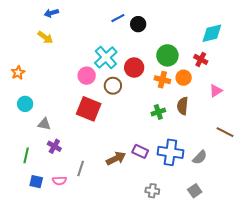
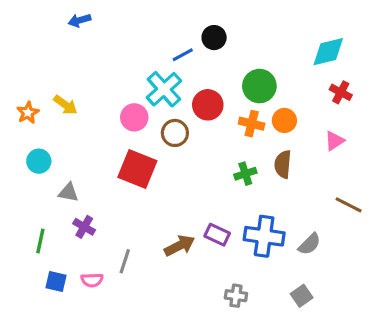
blue line: (118, 18) -> (183, 55), moved
yellow arrow: (45, 37) -> (65, 105), moved
red cross: (201, 59) -> (341, 92), moved

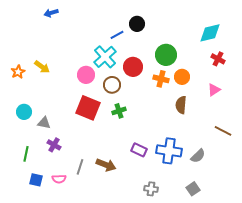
cyan circle: (39, 161) -> (24, 112), moved
green cross: (245, 174) -> (119, 111), moved
brown arrow: (180, 246) -> (106, 165), moved, turned 48

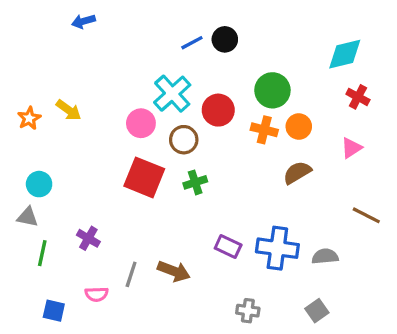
blue line: (117, 35) -> (192, 43), moved
brown semicircle: (181, 105) -> (297, 173), turned 54
gray triangle: (44, 123) -> (28, 217), moved
gray semicircle: (198, 156) -> (325, 256), turned -140
blue square: (36, 180) -> (54, 311), moved

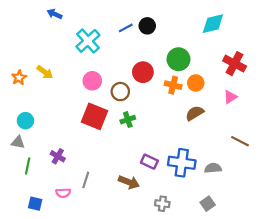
blue arrow: (83, 21) -> (55, 14), turned 40
cyan diamond: (345, 54) -> (213, 24), moved
cyan cross: (172, 94) -> (88, 41), moved
red cross: (358, 97) -> (235, 64), size x1.5
brown arrow: (174, 271) -> (129, 182), moved

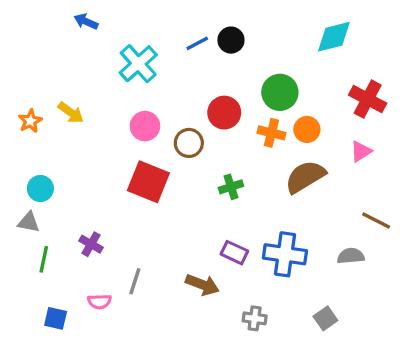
brown semicircle: (195, 113) -> (305, 177), size x1.4
green cross: (128, 120) -> (231, 187), moved
gray semicircle: (213, 168) -> (351, 256), moved

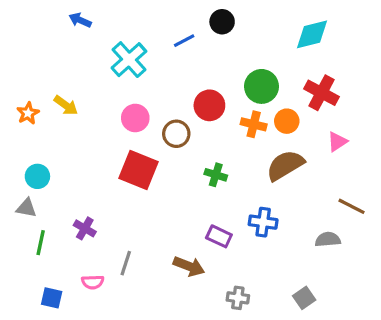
black circle: (231, 40) -> (222, 22), moved
red cross: (368, 99) -> (321, 93), moved
green cross: (231, 187) -> (216, 175), turned 35
blue cross: (285, 254) -> (263, 222), moved, size x0.7

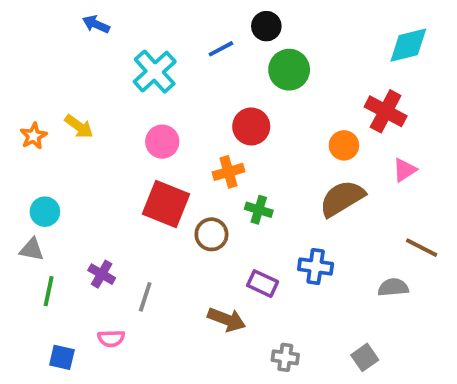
cyan diamond: (312, 34) -> (408, 45), moved
green circle: (262, 86) -> (289, 70), moved
orange cross: (254, 124) -> (228, 172), moved, turned -30
brown circle: (176, 134) -> (211, 234), moved
gray line: (126, 263) -> (145, 297), moved

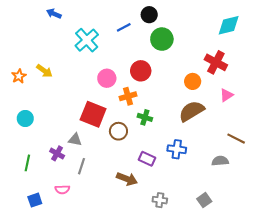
pink circle: (162, 142) -> (107, 78), moved
gray triangle: (32, 249) -> (75, 140), moved
blue square: (62, 357) -> (35, 200), turned -32

